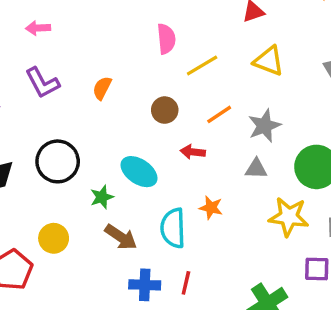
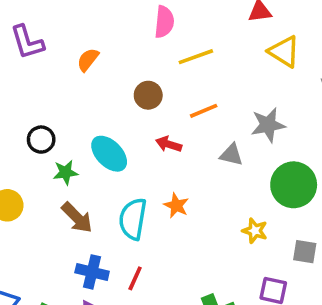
yellow triangle: (269, 61) -> (284, 52), moved
gray star: (264, 126) -> (268, 125), moved
black circle: (58, 161) -> (41, 140), moved, size x0.6
gray triangle: (256, 169) -> (231, 155), moved
yellow star: (289, 217) -> (255, 231), size x0.6

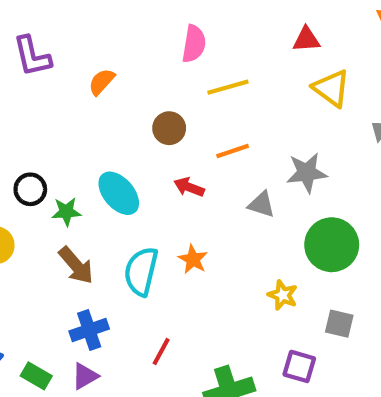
black circle: (41, 140) -> (30, 189), moved
blue cross: (92, 272) -> (89, 330), turned -36
red line: (135, 278) -> (161, 352), moved

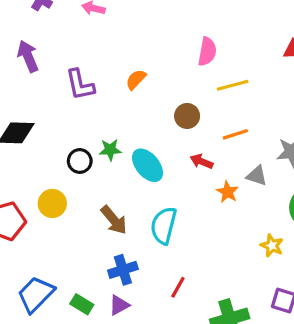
purple L-shape: (32, 56) -> (80, 85), moved
green star: (66, 212) -> (110, 150), moved
orange star: (193, 259) -> (227, 192), moved

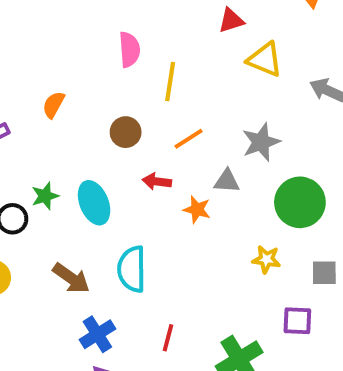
yellow line: (233, 85) -> (170, 82), turned -52
cyan ellipse: (148, 165) -> (94, 203), turned 32

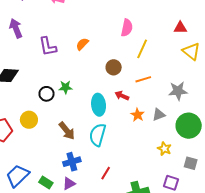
gray triangle: (227, 181) -> (159, 115), moved, turned -40
cyan ellipse: (94, 203) -> (99, 105), moved

